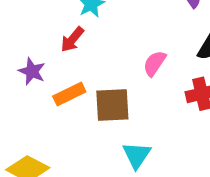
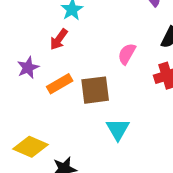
purple star: (32, 71) -> (28, 68), turned 30

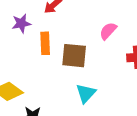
orange rectangle: (60, 84) -> (45, 43), turned -75

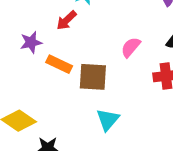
orange rectangle: (45, 43) -> (59, 64), turned -60

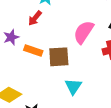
pink semicircle: (131, 47) -> (84, 32), size x1.5

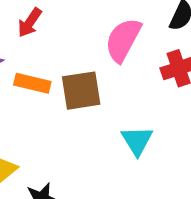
cyan triangle: (73, 86) -> (137, 141), moved

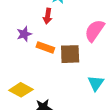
red arrow: (30, 23) -> (48, 16), turned -32

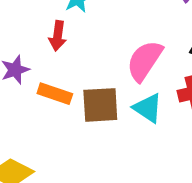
cyan triangle: (96, 83) -> (148, 108), moved, turned -30

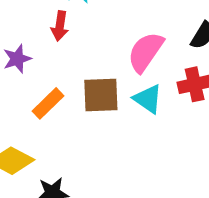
orange rectangle: (55, 94) -> (48, 103), moved, turned -64

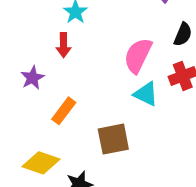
brown square: (101, 95) -> (113, 139), moved

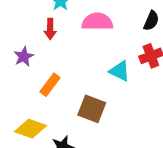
pink semicircle: (138, 56) -> (97, 22), moved, turned 64
brown square: (113, 139) -> (92, 109), turned 32

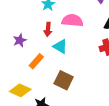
red arrow: (50, 29) -> (48, 29), moved
cyan triangle: (120, 71) -> (60, 46), moved

